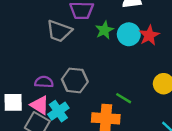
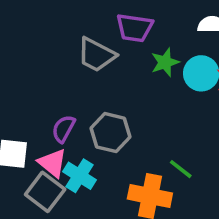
purple semicircle: (44, 82) -> (63, 129), turned -72
cyan cross: (58, 111) -> (80, 176), turned -30

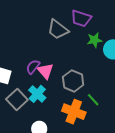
gray hexagon: (110, 133) -> (73, 81), moved
pink triangle: (52, 163) -> (45, 71), moved

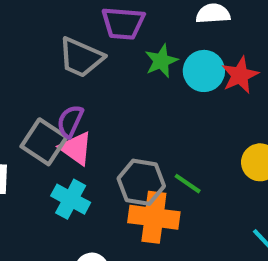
purple semicircle: (33, 67) -> (70, 121), moved
gray hexagon: (73, 81) -> (141, 182), moved
gray square: (17, 99) -> (44, 142), moved

